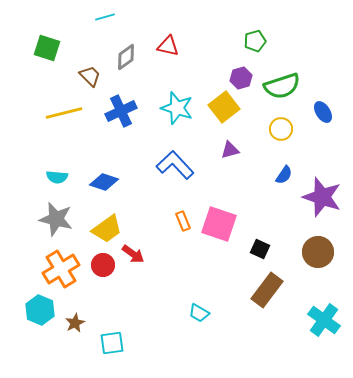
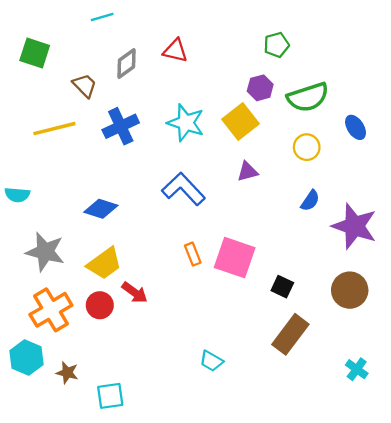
cyan semicircle: (57, 177) -> (17, 195), moved
cyan cross: (324, 320) -> (357, 369), size x0.6
brown star: (75, 323) -> (67, 373), turned -30

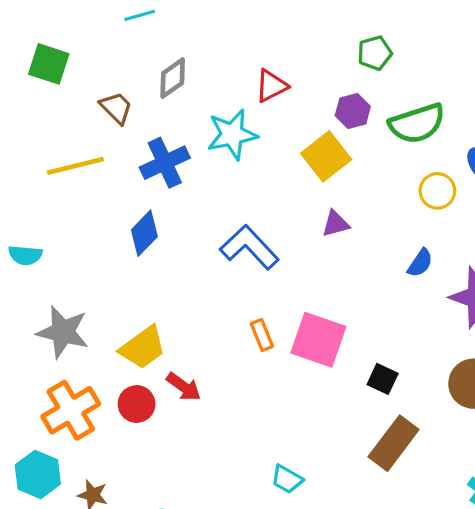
red triangle: (175, 51) -> (271, 86), moved, turned -40
cyan star: (186, 123) -> (232, 134), moved, turned -30
yellow circle: (307, 147) -> (437, 191), moved
blue diamond: (101, 209) -> (144, 233), moved, turned -64

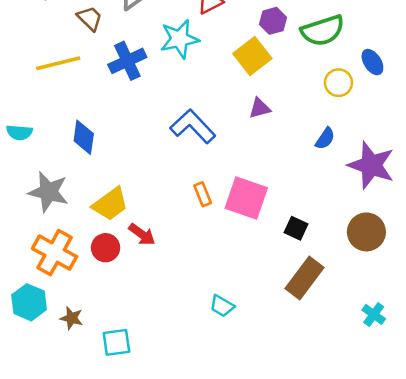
blue diamond: (144, 233) -> (84, 137), moved, turned -36
orange cross: (71, 410) -> (55, 253), turned -30

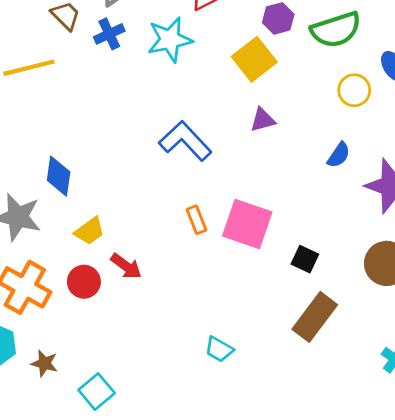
blue cross: (127, 61) -> (109, 34), moved, size x0.7
blue diamond: (84, 137) -> (59, 176), moved
yellow trapezoid: (110, 204) -> (90, 231), size x0.7
cyan square: (116, 342) -> (97, 392), turned -32

